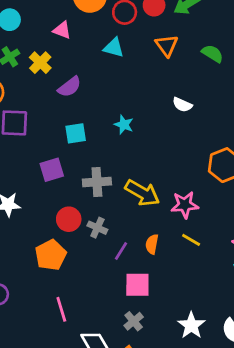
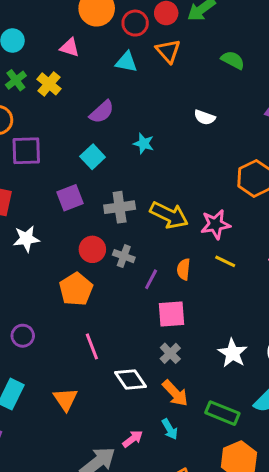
orange triangle: (167, 45) -> (168, 51), moved
purple semicircle: (69, 87) -> (102, 112), moved
cyan square: (76, 133) -> (93, 157), turned -30

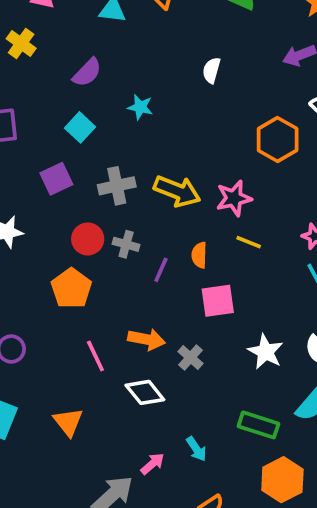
white semicircle: (205, 117) -> (211, 70), turned 90
pink square: (171, 314) -> (218, 301), moved
orange arrow: (175, 393) -> (147, 339), moved, turned -32

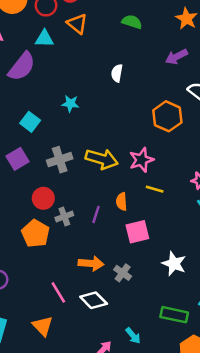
purple semicircle: (87, 73) -> (22, 67), moved, size x1.4
gray cross: (126, 244) -> (64, 216), moved, turned -30
pink line: (95, 356) -> (58, 292), moved

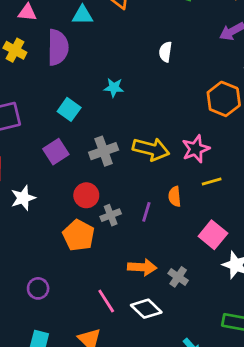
purple semicircle: (22, 67) -> (58, 47), turned -36
yellow line: (155, 189) -> (212, 181), turned -30
pink square: (137, 232) -> (213, 235), moved, turned -35

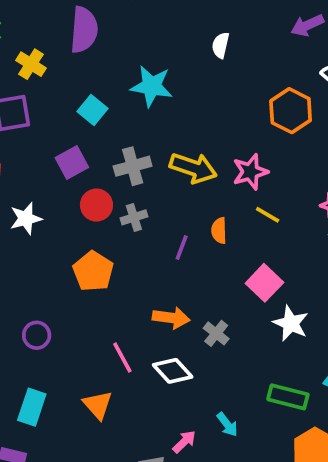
yellow cross: (15, 50) -> (31, 64), moved
cyan star: (114, 88) -> (152, 86), size x1.6
yellow line: (212, 181) -> (268, 215), turned 42
red circle: (86, 195) -> (96, 205), moved
gray cross: (111, 215) -> (134, 217), moved

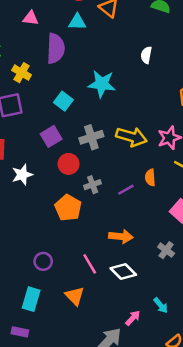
gray cross: (134, 217) -> (93, 185), moved
purple line: (182, 248) -> (126, 190), turned 42
gray cross: (216, 333) -> (166, 250), moved
purple circle: (37, 335) -> (43, 261), moved

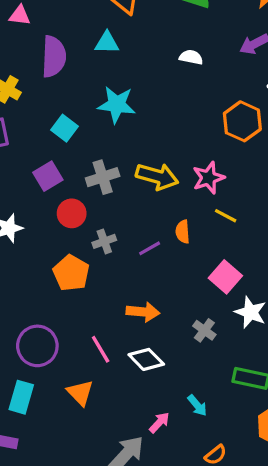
cyan triangle: (77, 22) -> (107, 43), moved
white semicircle: (146, 55) -> (191, 57), moved, turned 91
purple circle: (43, 261) -> (37, 346), size x1.6

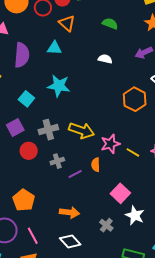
pink star: (208, 178) -> (110, 144), moved
yellow line: (226, 216) -> (133, 152), moved
gray cross: (104, 241) -> (57, 161), moved
orange pentagon: (71, 273) -> (24, 200), moved
pink line: (101, 349) -> (33, 236), moved

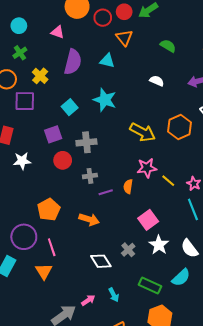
yellow arrow: (81, 131) -> (143, 132), moved
orange arrow: (69, 212) -> (89, 219), moved
white diamond: (70, 241) -> (101, 261), moved

